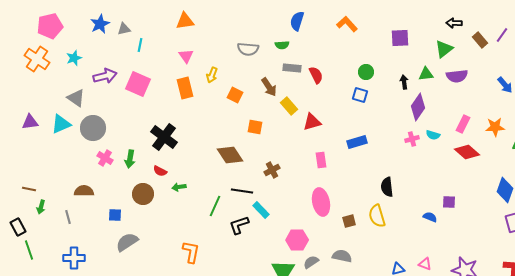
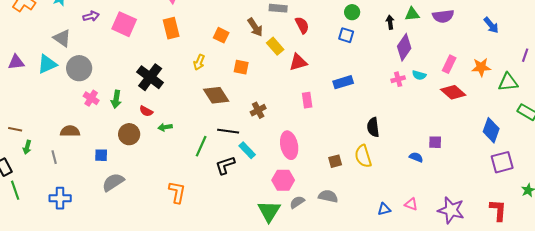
yellow arrow: (212, 75) -> (199, 62), moved
red semicircle: (316, 75) -> (302, 25), moved
purple arrow: (105, 76) -> (91, 16), size x0.7
pink ellipse: (321, 202) -> (289, 145), moved

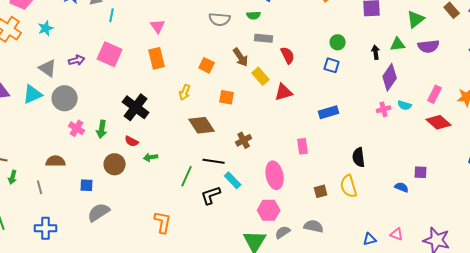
purple arrow: (91, 16) -> (77, 60), moved
pink rectangle: (307, 100) -> (303, 146), moved

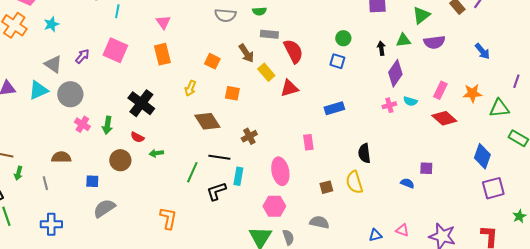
red semicircle: (288, 55) -> (293, 51), size x1.4
purple arrow: (77, 60) -> (82, 56), turned -35
cyan rectangle: (233, 180) -> (238, 176), turned 54
gray semicircle: (283, 232) -> (288, 237), moved, turned 105

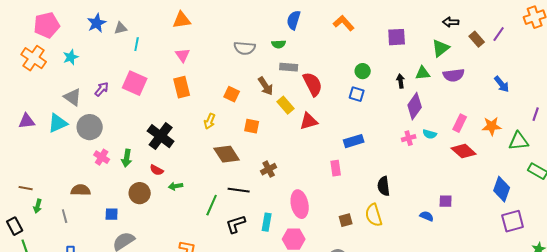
pink rectangle: (308, 142) -> (336, 168), moved
cyan rectangle: (238, 176) -> (267, 222), moved

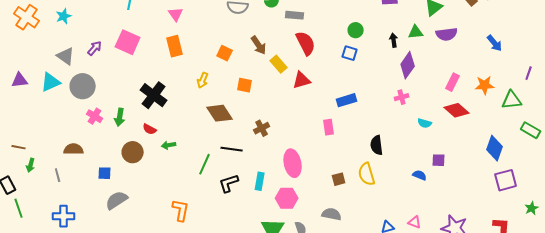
gray rectangle: (289, 67) -> (295, 15), moved
cyan semicircle: (430, 134) -> (425, 123), moved

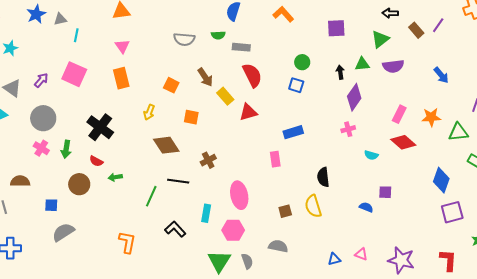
gray circle: (83, 86) -> (43, 118), moved
black L-shape: (229, 183) -> (175, 229), moved, turned 65

